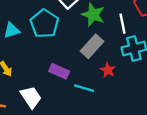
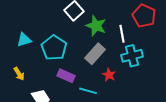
cyan pentagon: (44, 24) -> (54, 48), moved

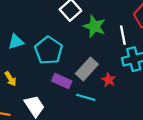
gray rectangle: (95, 54) -> (87, 69), moved

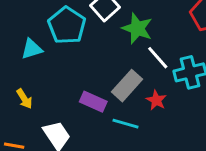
white line: (123, 35) -> (158, 58), moved, turned -30
cyan pentagon: (49, 50) -> (67, 25), moved

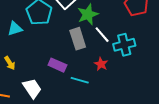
green star: (137, 28) -> (88, 14), turned 30
gray rectangle: (127, 86) -> (78, 39), moved, turned -60

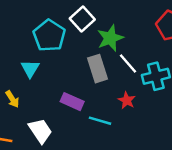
cyan triangle: (15, 29) -> (30, 69), moved, turned -42

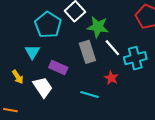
green star: (110, 38) -> (98, 27), turned 30
purple rectangle: (72, 102) -> (58, 67), moved
white trapezoid: (40, 131) -> (43, 87), moved

